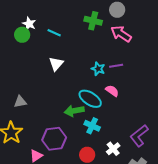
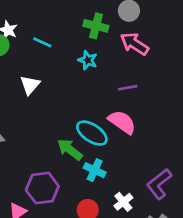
white triangle: (56, 64) -> (30, 85), moved
cyan star: (98, 69) -> (88, 60), moved
pink semicircle: (112, 91) -> (122, 122), size x1.5
green arrow: (74, 111) -> (70, 150), turned 48

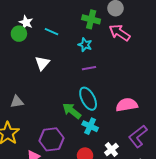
purple line: (128, 88) -> (89, 68), moved
pink semicircle: (122, 122) -> (127, 105), moved, turned -45
cyan ellipse: (92, 133) -> (88, 99), turned 30

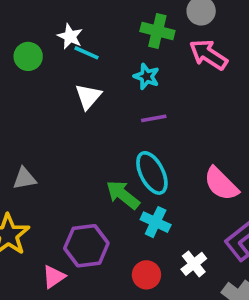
white star: (26, 22) -> (70, 36), moved
white triangle: (42, 63) -> (88, 96), moved
pink semicircle: (127, 105) -> (221, 184), turned -125

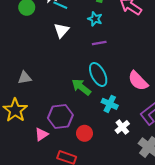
cyan cross: (156, 222) -> (110, 104), moved
red circle: (146, 275) -> (84, 133), moved

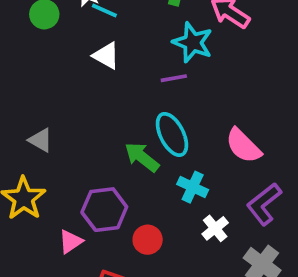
cyan star: (95, 19) -> (193, 42), moved, size x1.5
white triangle: (61, 30) -> (106, 56), turned -42
gray triangle: (25, 78) -> (41, 140), turned 40

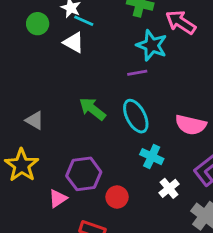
white triangle: (106, 56) -> (74, 42), moved
pink semicircle: (243, 146) -> (191, 125), turned -32
green arrow: (142, 157) -> (92, 109), moved

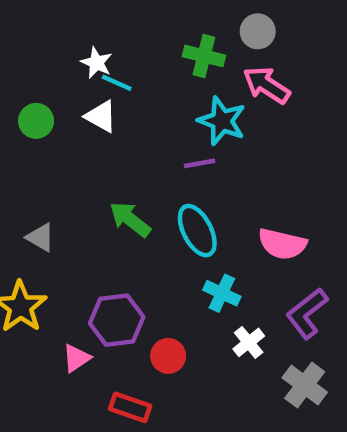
green circle: (38, 24) -> (36, 121), moved

